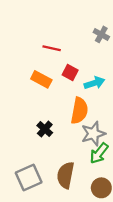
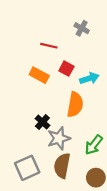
gray cross: (101, 34) -> (82, 28), moved
gray star: (93, 134) -> (59, 138), moved

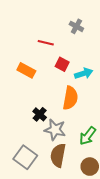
orange rectangle: (39, 75) -> (26, 70), moved
gray star: (59, 138) -> (55, 130), turned 30
gray square: (27, 168) -> (25, 157), turned -30

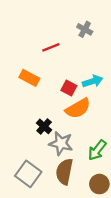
red line: (46, 43) -> (51, 47), turned -35
red square: (62, 64) -> (69, 88), moved
orange semicircle: (70, 98) -> (78, 108), turned 50

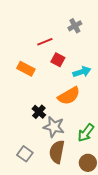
gray cross: (85, 29) -> (75, 26), turned 32
red square: (69, 88) -> (58, 60), moved
gray square: (28, 174) -> (25, 154), size x0.7

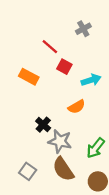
red line: (45, 42) -> (50, 47), turned 63
orange semicircle: (69, 96) -> (77, 107), size x0.7
brown semicircle: (57, 152) -> (63, 169), turned -45

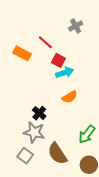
orange rectangle: (29, 77) -> (22, 53), moved
cyan arrow: (91, 80) -> (65, 73), moved
gray star: (60, 141) -> (34, 132), moved

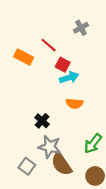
orange semicircle: (70, 97) -> (74, 103), turned 35
gray star: (34, 132) -> (50, 147), moved

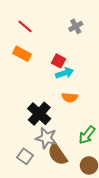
red line: (49, 45) -> (25, 26), moved
black cross: (42, 121) -> (39, 114), size x1.6

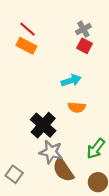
orange rectangle: (22, 54) -> (26, 46), moved
red square: (58, 61) -> (85, 46), moved
gray square: (25, 156) -> (14, 174), moved

